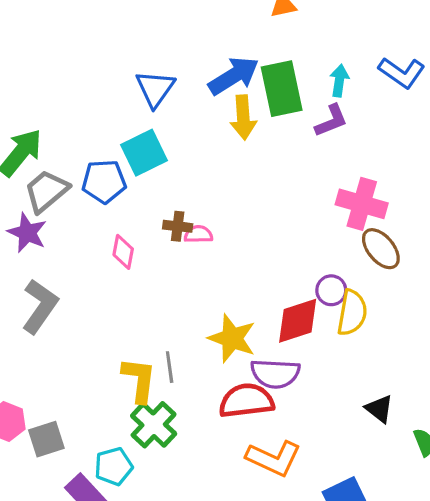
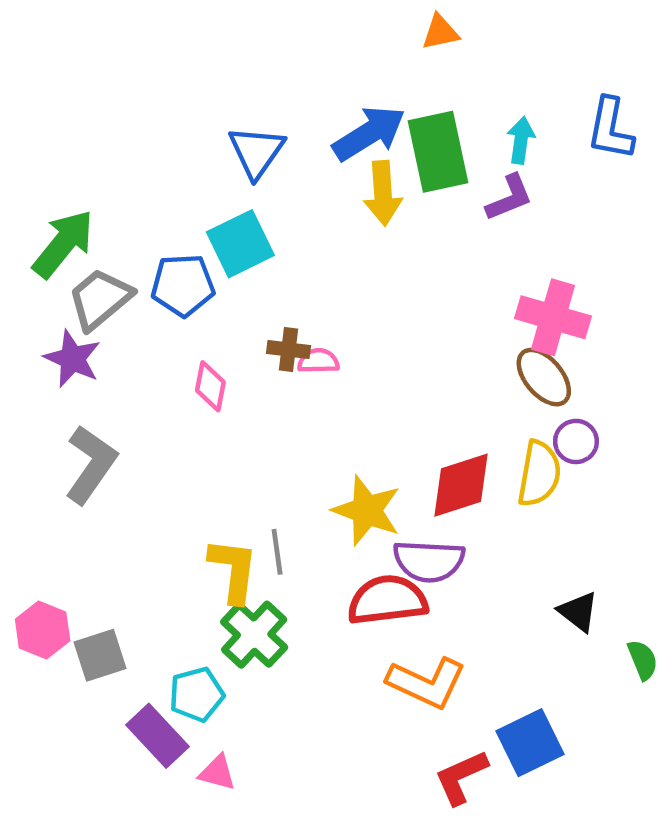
blue L-shape: (402, 73) -> (610, 129), turned 66
brown ellipse: (381, 249) -> (544, 377), moved
purple circle: (331, 290) -> (576, 441), moved

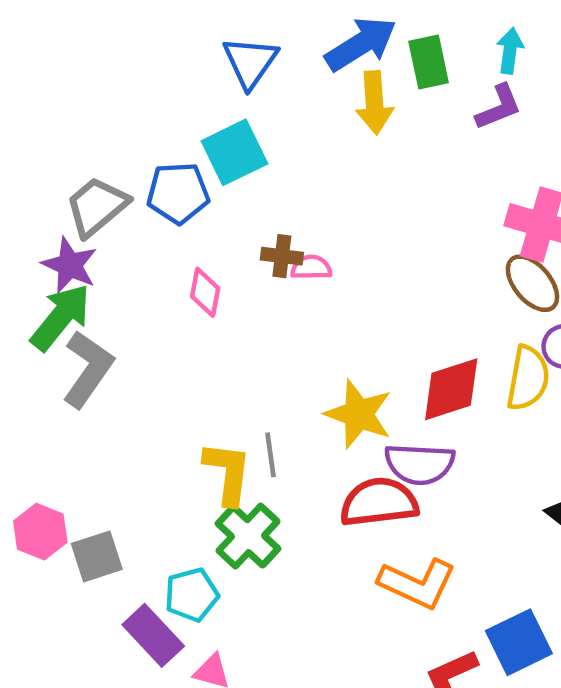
green rectangle: (438, 152) -> (429, 62), size x0.7
green arrow: (63, 244) -> (61, 317), moved

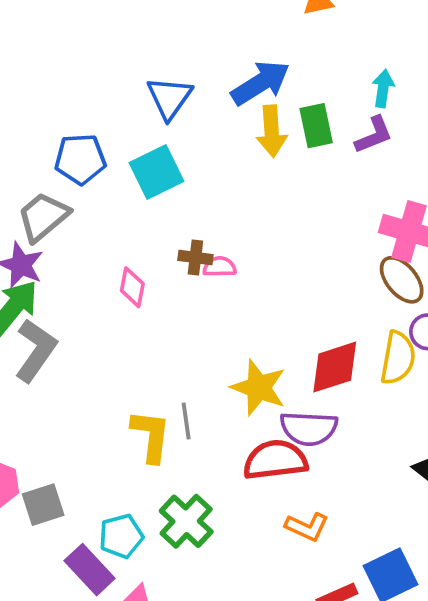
green rectangle: (429, 62) -> (316, 126), moved
blue pentagon: (178, 193) -> (80, 159), moved
green cross: (248, 536) -> (186, 521), moved
orange L-shape: (417, 583) -> (307, 527), size x0.7

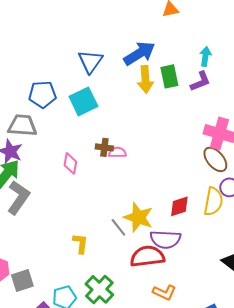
gray trapezoid: (43, 217) -> (22, 125), turned 44
red diamond: (335, 367) -> (179, 206), size x0.7
gray line: (186, 421) -> (118, 227), moved, turned -30
yellow L-shape: (151, 436) -> (80, 243), size x0.7

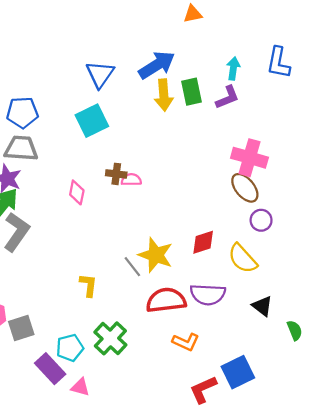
blue pentagon: (42, 94) -> (22, 112), moved
yellow semicircle: (213, 201) -> (243, 259), moved, turned 128
purple semicircle: (165, 239) -> (208, 294), moved

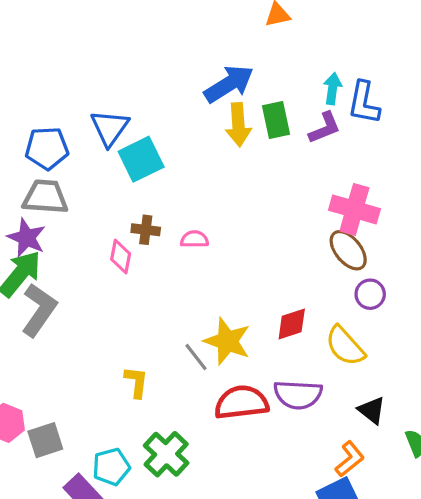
blue L-shape: (278, 63) -> (364, 103), moved
blue triangle: (100, 74) -> (110, 128), moved
brown cross: (116, 174) -> (146, 230), moved
orange L-shape: (186, 342) -> (350, 459), moved, turned -64

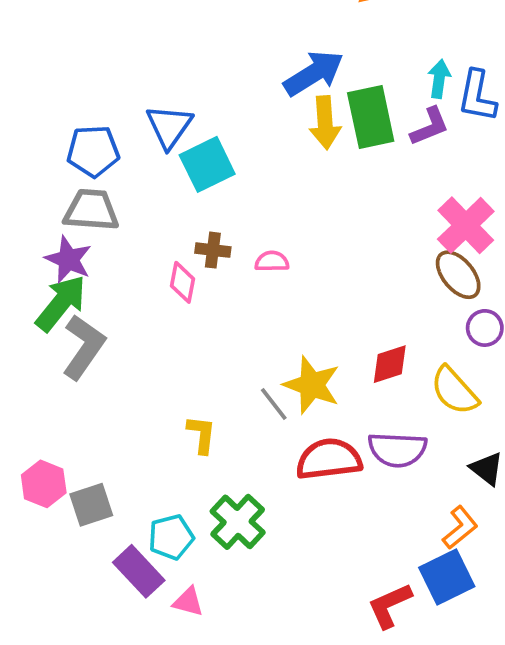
green rectangle: (276, 120) -> (371, 117), size x1.4
pink cross: (354, 209) -> (466, 225), turned 30

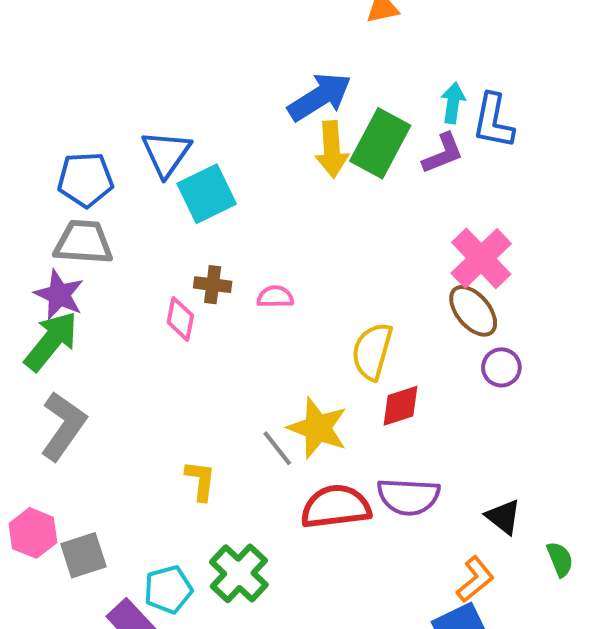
green rectangle: (371, 117) -> (380, 143), turned 40
gray L-shape: (84, 347) -> (63, 426), moved
yellow semicircle: (454, 391) -> (372, 351), moved, turned 58

